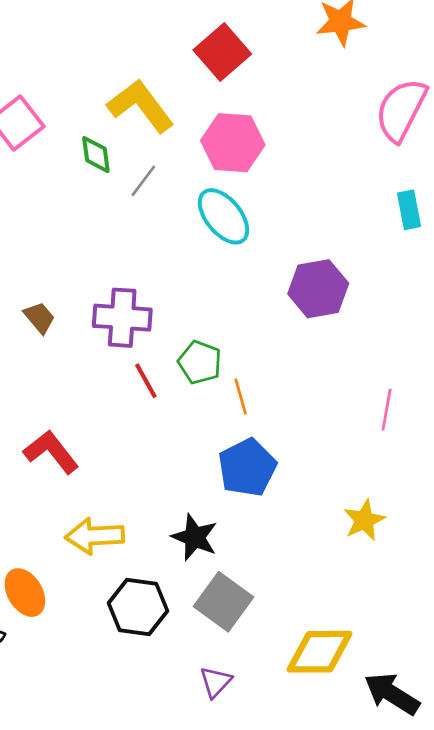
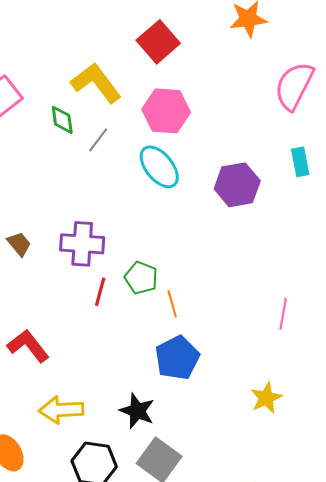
purple hexagon: (318, 289) -> (237, 185), moved
red line: (146, 381) -> (100, 292), turned 44

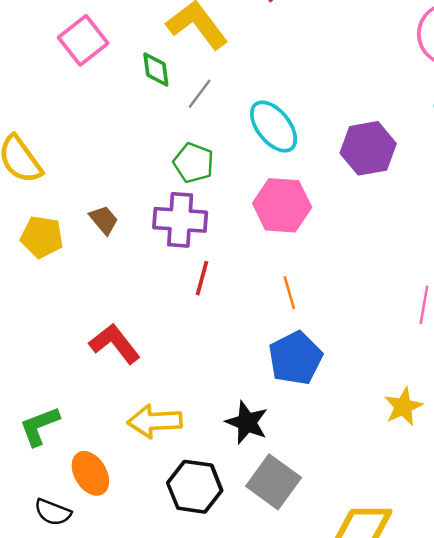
pink hexagon: (166, 111) -> (282, 205), moved
green pentagon: (141, 278) -> (193, 163), moved

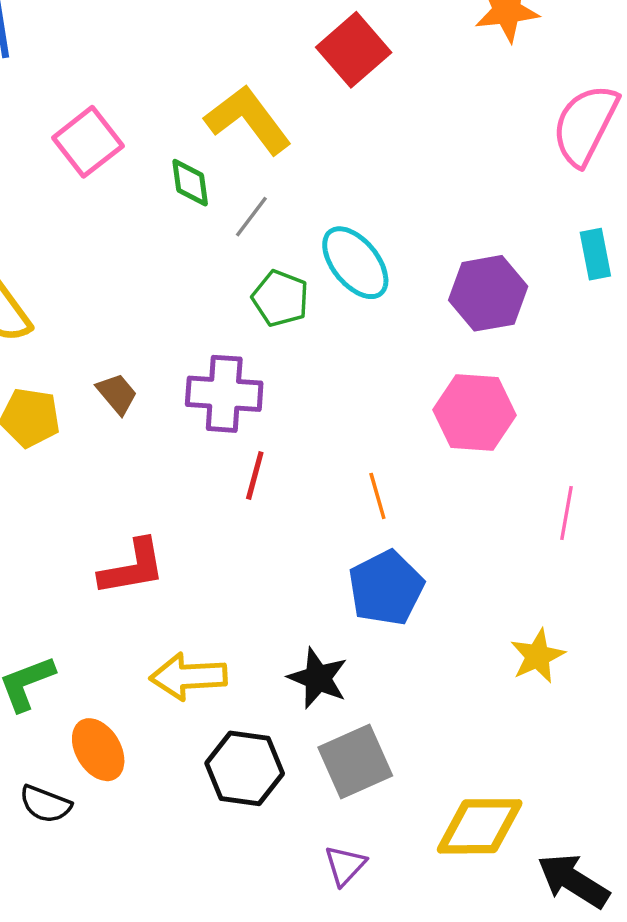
green pentagon: (193, 163) -> (280, 298), moved
pink hexagon: (282, 205) -> (474, 413), moved
red L-shape: (115, 344) -> (132, 567), turned 118
gray square: (274, 482) -> (355, 762), turned 30

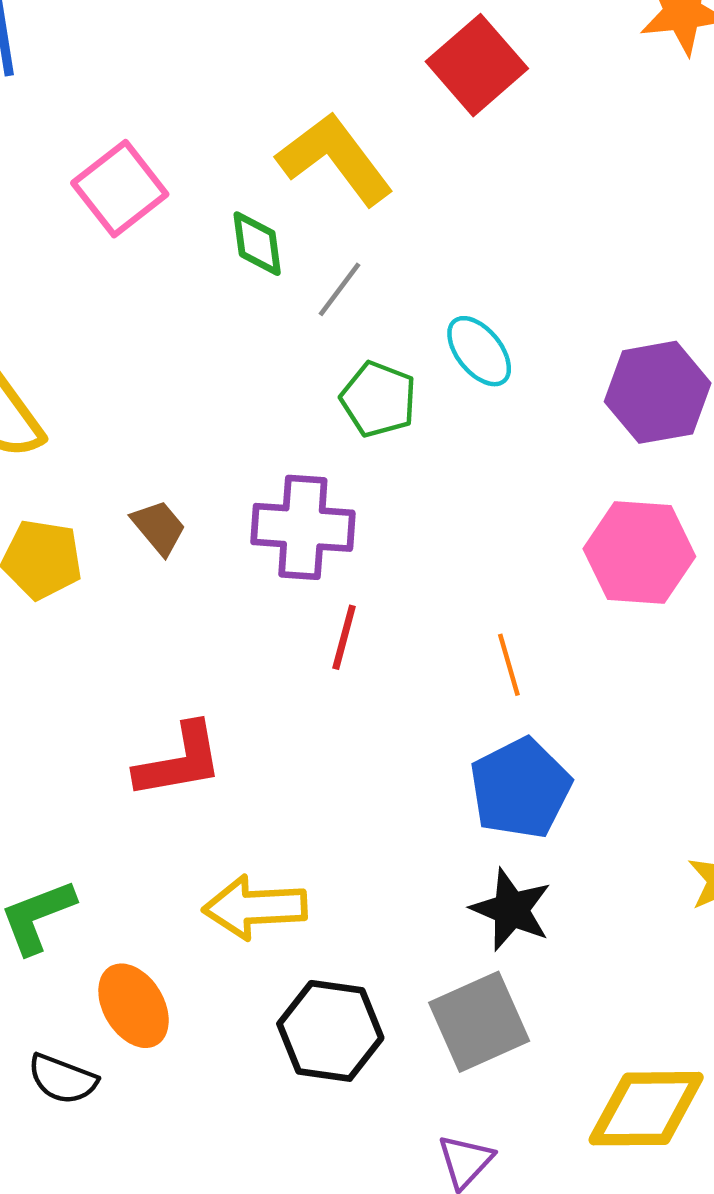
cyan ellipse: (355, 263) -> (479, 351), size x0.7
black star: (318, 678) -> (511, 910), moved

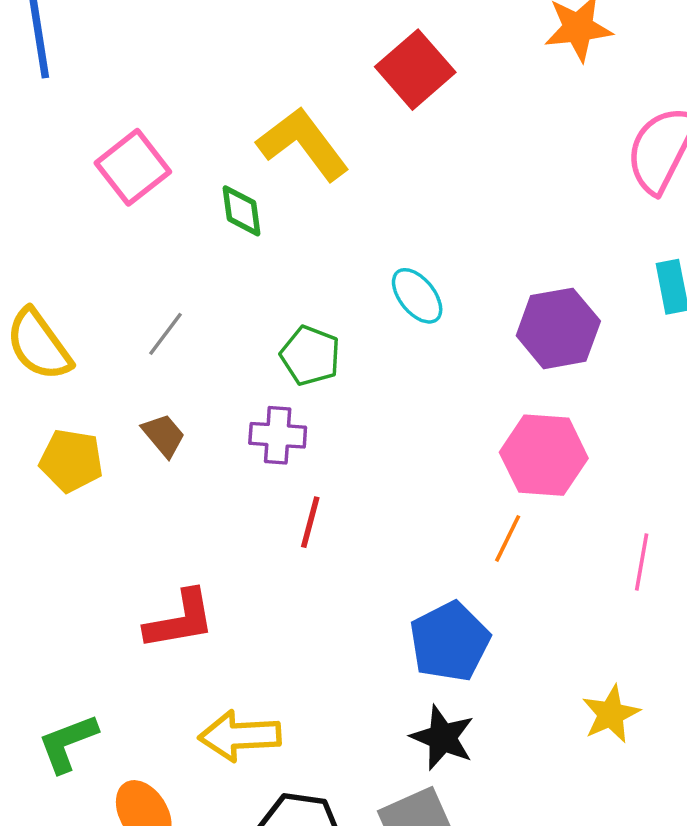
gray line: (340, 289) -> (165, 334), moved
green pentagon: (378, 399) -> (310, 356), moved
purple cross: (303, 527) -> (278, 435), size x0.7
orange line: (509, 665) -> (508, 538), moved, turned 42

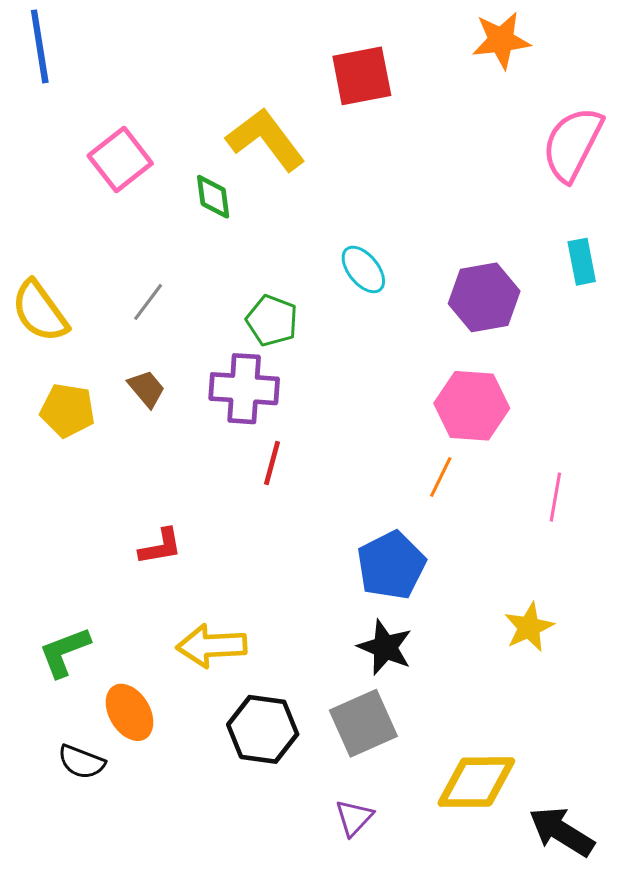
red square: (415, 70) -> (362, 76), turned 30
purple cross: (278, 435) -> (244, 389), size x1.4
red L-shape: (180, 620) -> (160, 547), size x0.7

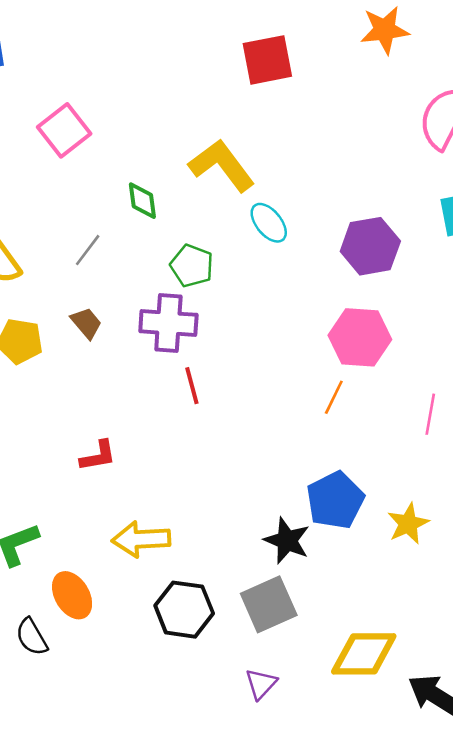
yellow L-shape: (266, 139) -> (222, 165), moved
green diamond: (213, 197) -> (142, 201), moved
red line: (272, 463) -> (192, 386), turned -30
blue pentagon: (391, 565) -> (335, 500), moved
black semicircle: (81, 762) -> (32, 637), turned 39

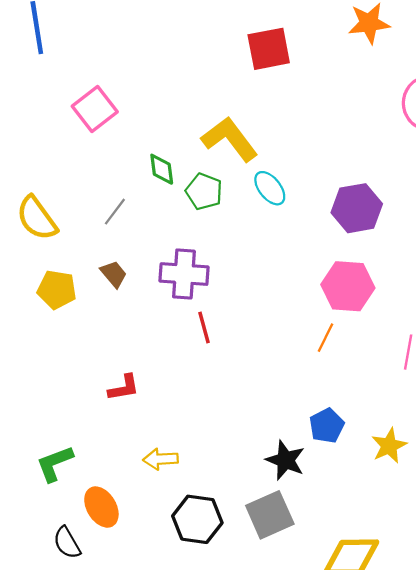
green pentagon: (192, 266) -> (204, 192), moved
blue pentagon: (335, 500) -> (327, 426), size x0.7
yellow arrow: (141, 539) -> (161, 459), size x0.7

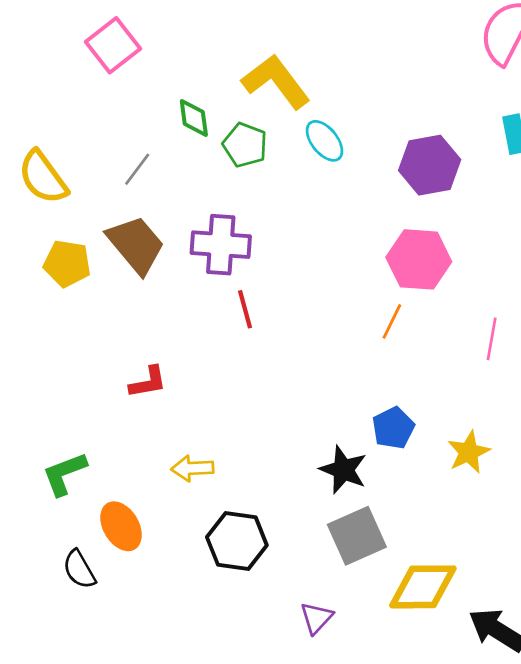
brown trapezoid: (114, 274) -> (136, 245), size x1.8
gray square: (270, 515) -> (357, 536), moved

